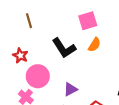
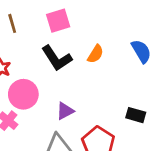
pink square: (88, 21) -> (58, 21), moved

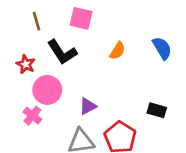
pink square: (58, 21) -> (81, 18), turned 30
black L-shape: (57, 58) -> (62, 52), moved

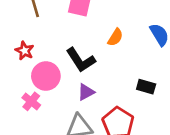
black L-shape: (62, 52) -> (81, 60), moved
black rectangle: (157, 110) -> (146, 87), moved

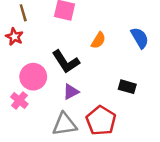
red star: (25, 51) -> (14, 37), moved

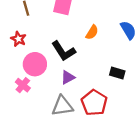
red star: (14, 37) -> (18, 39), moved

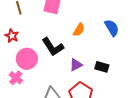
purple triangle: (68, 77) -> (76, 65), moved

